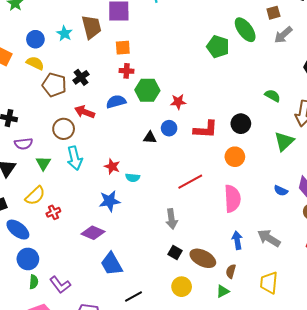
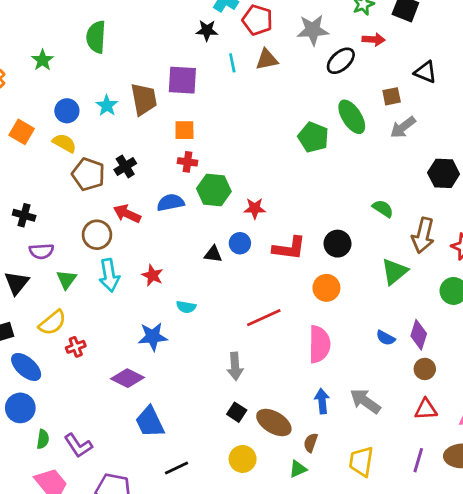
red star: (112, 166) -> (152, 275), moved
blue circle: (28, 259) -> (20, 408), moved

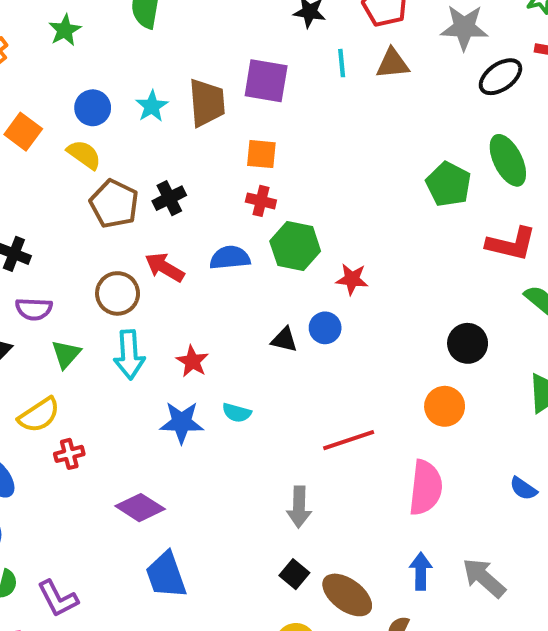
red L-shape: (289, 248) -> (511, 244), moved
blue star: (153, 337) -> (182, 422), moved

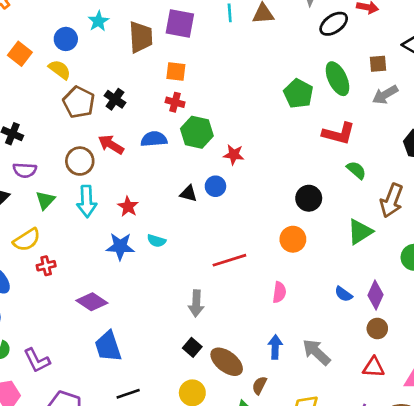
cyan star: (152, 106) -> (98, 21), moved
black cross: (169, 198) -> (115, 99), turned -30
pink semicircle: (426, 488) -> (279, 292), size x0.6

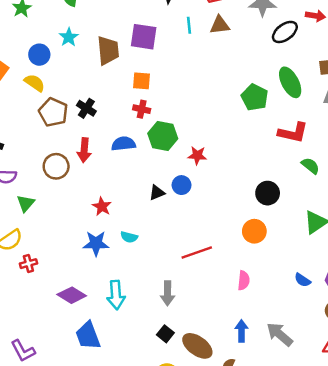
red arrow: (111, 145) -> (84, 150), turned -115
black triangle: (189, 194) -> (157, 193), turned -35
cyan arrow: (87, 201) -> (116, 295), moved

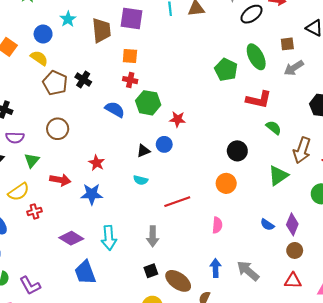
blue semicircle: (123, 144) -> (115, 109), turned 36
red arrow: (84, 150) -> (60, 180), moved, turned -84
cyan semicircle: (129, 237) -> (141, 180), moved
black square: (165, 334) -> (151, 271), turned 32

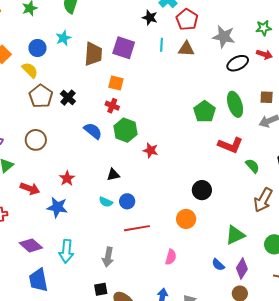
green semicircle: (274, 128) -> (252, 166), moved
blue circle: (164, 144) -> (127, 201), moved
green triangle: (278, 176) -> (235, 235), moved

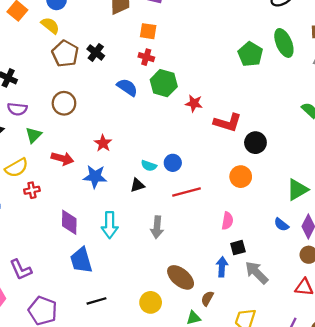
red L-shape: (230, 145) -> (228, 123), moved
black triangle: (113, 175) -> (137, 185), moved
purple diamond: (31, 245) -> (69, 222), turned 55
black square: (101, 289) -> (238, 248), moved

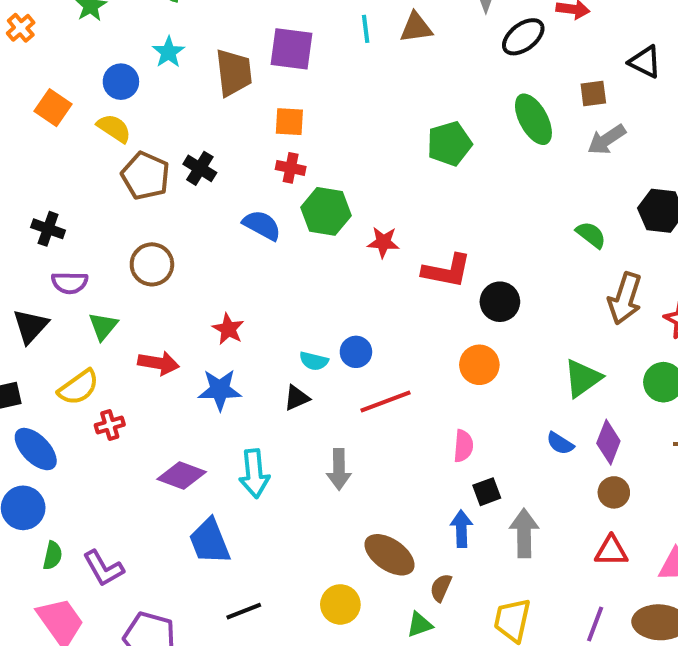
green pentagon: (250, 54) -> (449, 144), moved, turned 30
purple diamond: (69, 222) -> (182, 475), turned -65
gray arrow: (257, 273) -> (524, 533), turned 50

